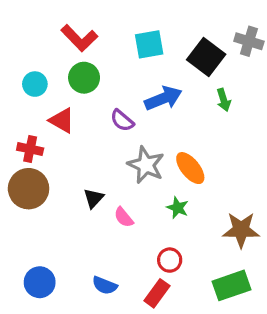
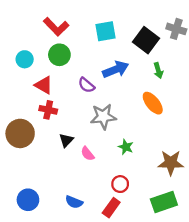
red cross: (30, 149) -> (48, 110), moved
gray star: (146, 165) -> (103, 117), turned -30
orange ellipse: (190, 168) -> (153, 103), moved

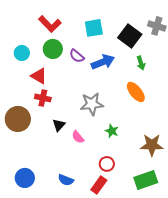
purple semicircle: (86, 85) -> (77, 56), moved

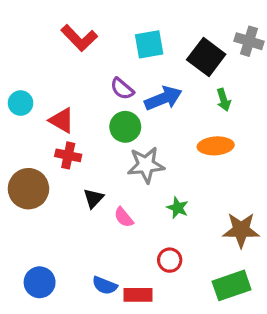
green circle: (53, 49) -> (125, 127), moved
cyan circle: (22, 53) -> (21, 103), moved
orange ellipse: (136, 92) -> (216, 146), turned -55
red rectangle: (99, 185) -> (138, 295), moved, turned 54

